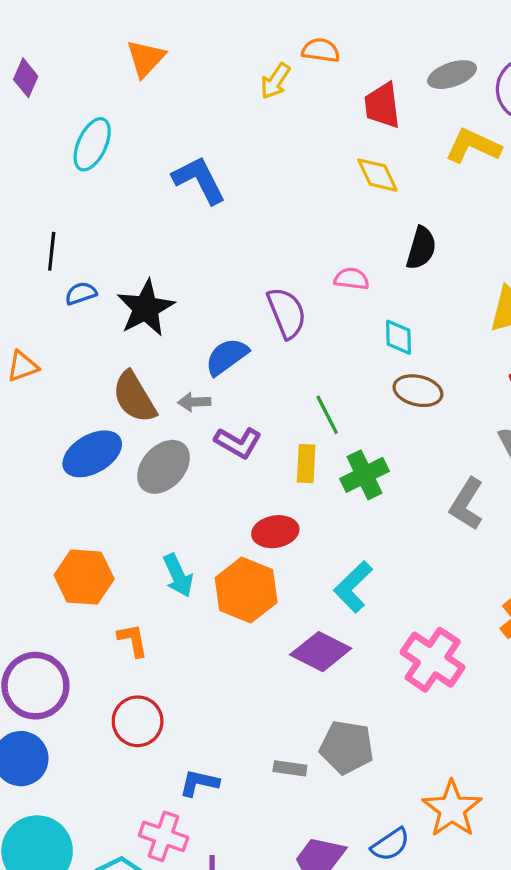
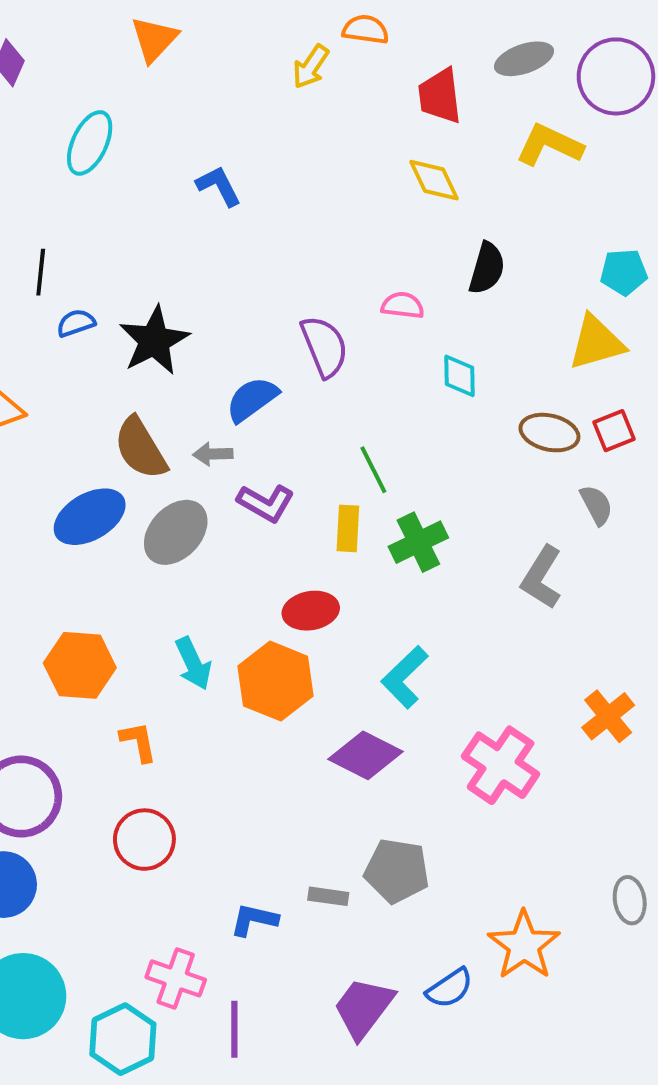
blue L-shape: (199, 180) -> (219, 186), size x0.7
brown ellipse: (418, 391) -> (549, 433), moved
blue L-shape: (199, 783) -> (254, 920), moved

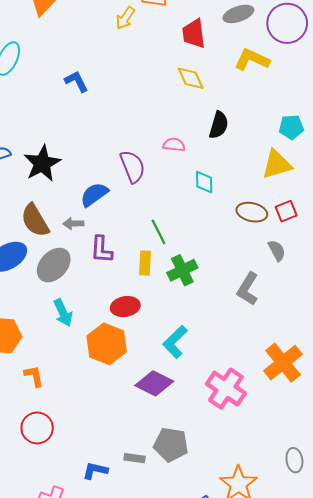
purple L-shape: (266, 503) -> (101, 249), turned 64
cyan arrow: (193, 663) -> (63, 313), moved
orange cross: (608, 716) -> (283, 363), size x1.4

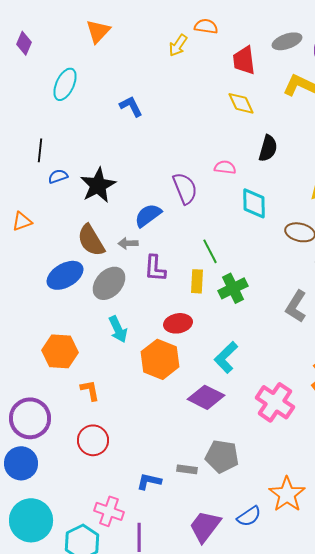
cyan diamond: (204, 182) -> (254, 203), size x1.4

